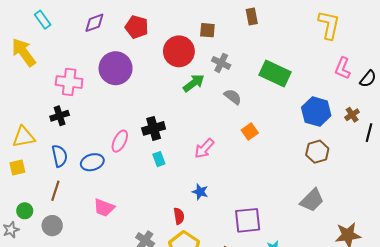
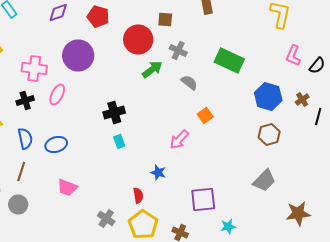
pink ellipse: (120, 141) -> (57, 94), moved
pink arrow: (204, 148) -> (179, 140), moved

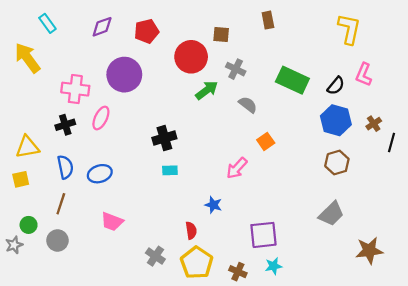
red pentagon: (98, 16) -> (147, 31), turned -30
black semicircle: (317, 66) -> (336, 86), moved
cyan rectangle: (119, 142) -> (170, 170), turned -72
cyan star: (228, 226) -> (273, 266), moved

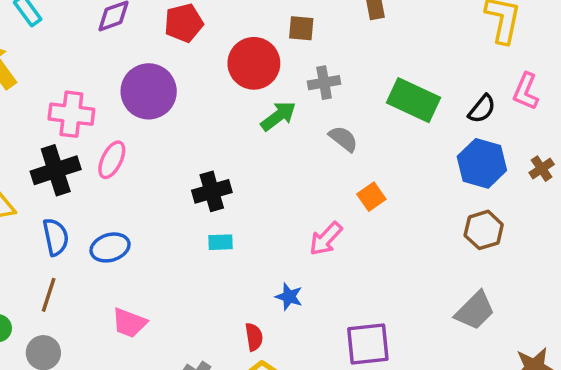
gray cross: (236, 69) -> (324, 83), turned -36
black cross: (65, 125) -> (56, 170), size x1.5

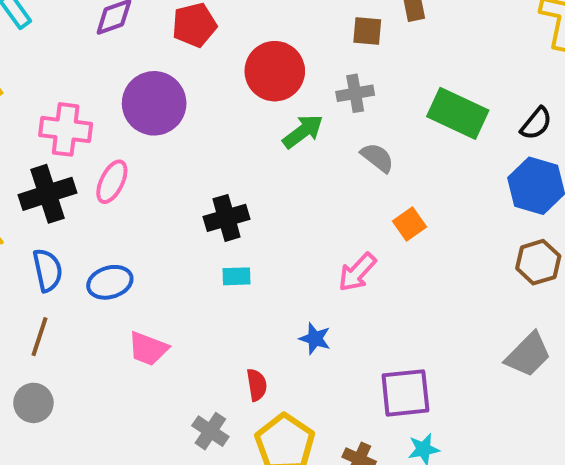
brown square: (301, 28) -> (367, 31), moved
pink trapezoid: (129, 323) -> (148, 349), moved
red semicircle: (254, 337) -> (257, 385), moved

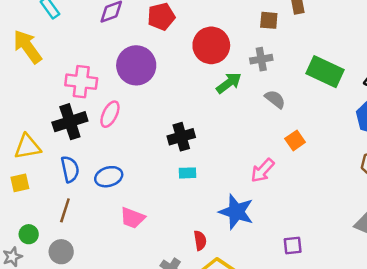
blue star: (315, 339) -> (236, 212), size x1.8
purple square: (405, 393) -> (293, 245), size x0.6

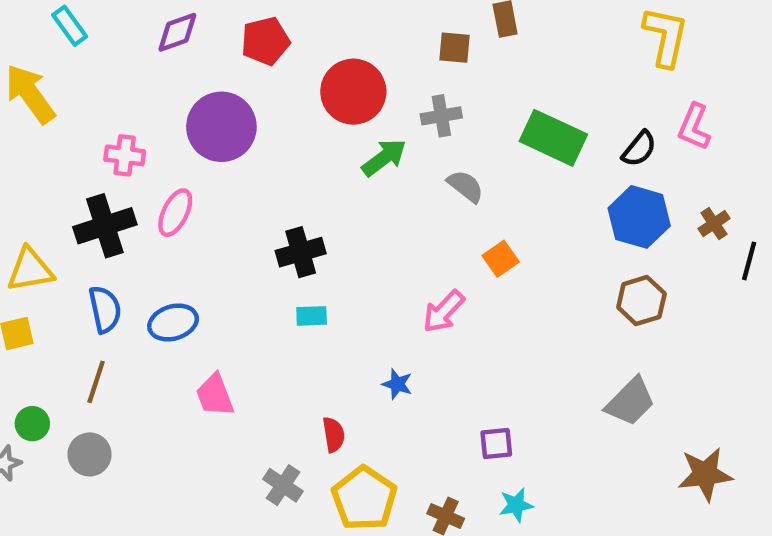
pink cross: (81, 82) -> (125, 155), size x0.7
blue star: (236, 212) -> (397, 384), size x0.5
pink trapezoid: (132, 218) -> (215, 395), turned 48

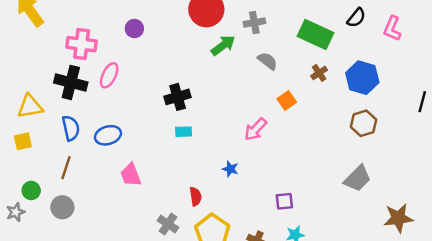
purple circle: (221, 127) -> (134, 29), size x0.5
black semicircle: (639, 149) -> (356, 18), moved
pink cross: (125, 155) -> (82, 44), size x1.4
brown cross: (714, 224) -> (319, 73), moved
black cross: (105, 226) -> (71, 82), turned 32

